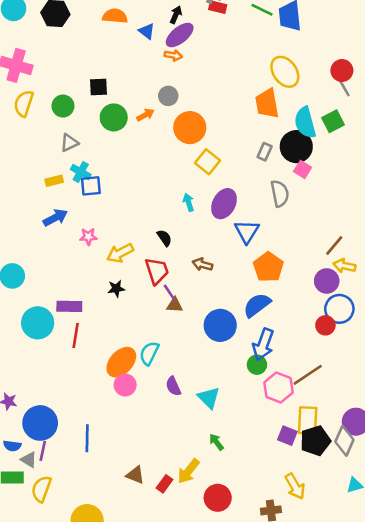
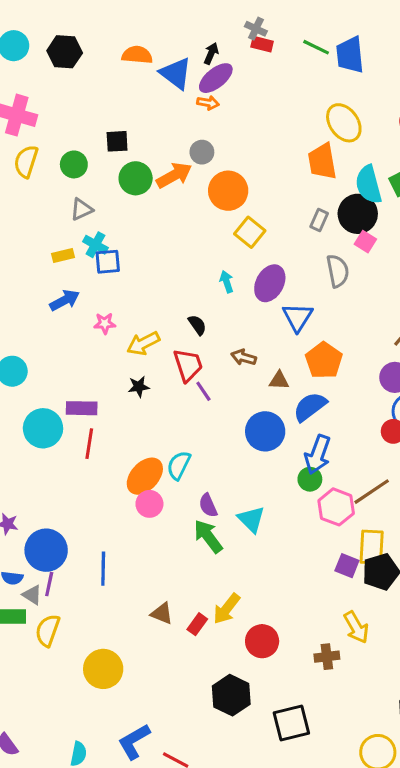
blue triangle: (147, 31) -> (176, 73), size x1.6
orange arrow: (145, 115) -> (174, 175), size x1.6
brown triangle: (175, 305) -> (279, 380), moved
green arrow: (216, 442) -> (208, 536), moved, size x1.6

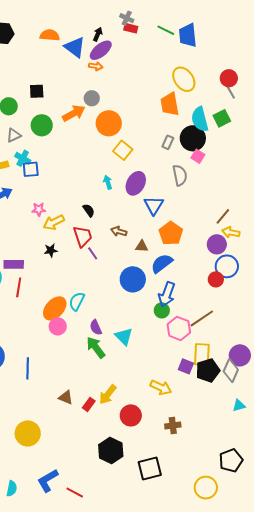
green circle: (136, 178) -> (42, 125), moved
pink star: (105, 323) -> (39, 209), moved
yellow arrow: (356, 627) -> (161, 387), moved, turned -35

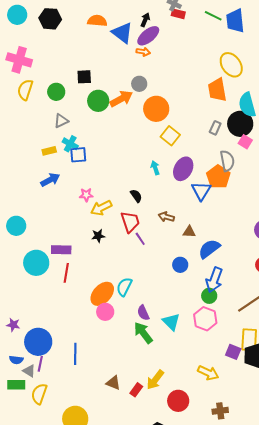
green circle: (42, 125) -> (98, 101), moved
orange pentagon: (171, 233) -> (218, 177), moved
blue circle: (133, 279) -> (180, 265), size x0.6
pink hexagon: (179, 328) -> (205, 319), moved

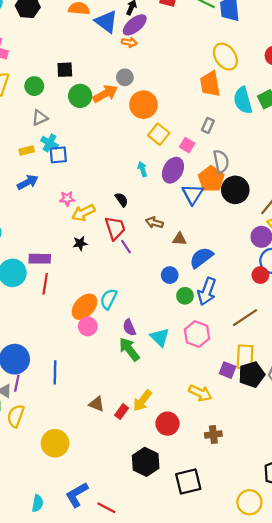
black circle: (240, 124) -> (235, 190), moved
pink square: (245, 142) -> (187, 145), moved
green circle: (209, 296) -> (185, 296), moved

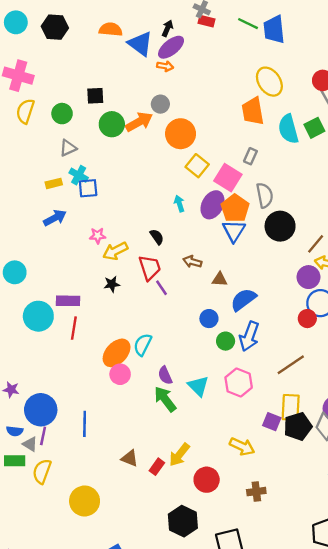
pink square: (187, 145) -> (228, 178), size x1.6
orange pentagon: (211, 179) -> (235, 208), moved

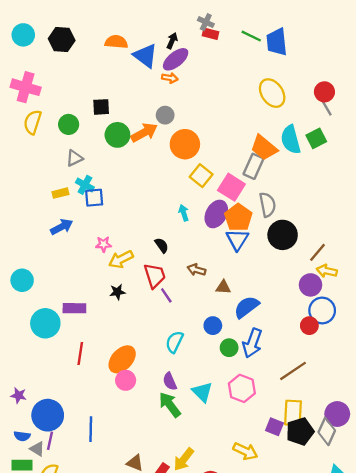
orange trapezoid: (253, 111) -> (264, 148), moved, turned -40
gray rectangle: (250, 156) -> (254, 166), size x1.5
red line: (74, 328) -> (80, 354), moved
cyan semicircle: (143, 345) -> (174, 342), moved

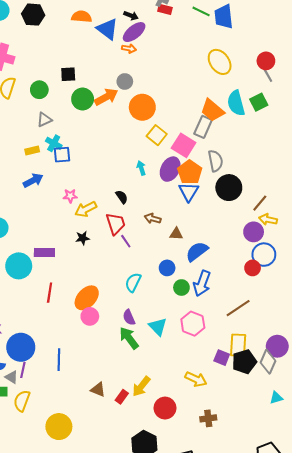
black arrow: (172, 41) -> (131, 16), turned 88

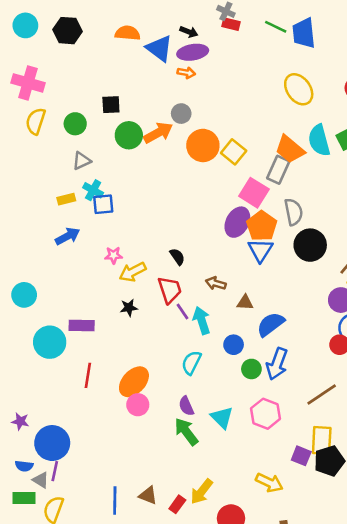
purple ellipse: (134, 32) -> (193, 52), turned 30
yellow square: (157, 135) -> (234, 152), moved
cyan arrow: (141, 168) -> (202, 320), moved, size x1.5
blue line: (59, 360) -> (115, 501), moved

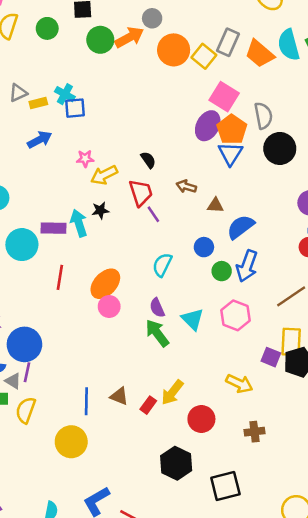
gray triangle: (82, 161) -> (18, 93), moved
gray rectangle: (278, 170) -> (228, 42), moved
cyan arrow: (202, 320) -> (79, 223), moved

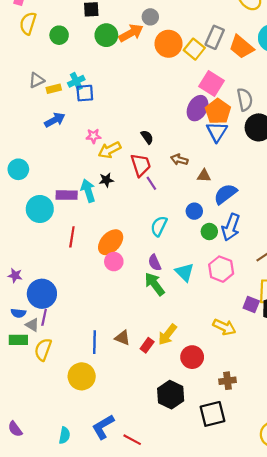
green circle: (47, 28) -> (59, 35), moved
cyan cross: (65, 94) -> (76, 81), turned 35
brown cross: (254, 432) -> (228, 381), moved

